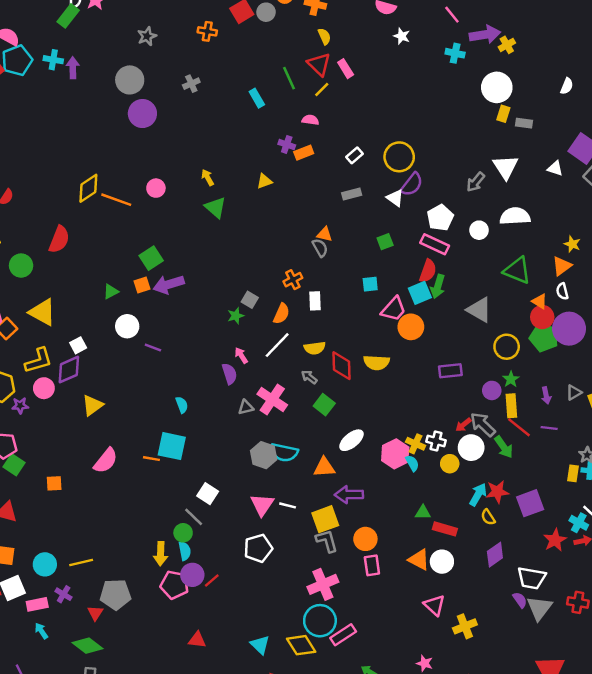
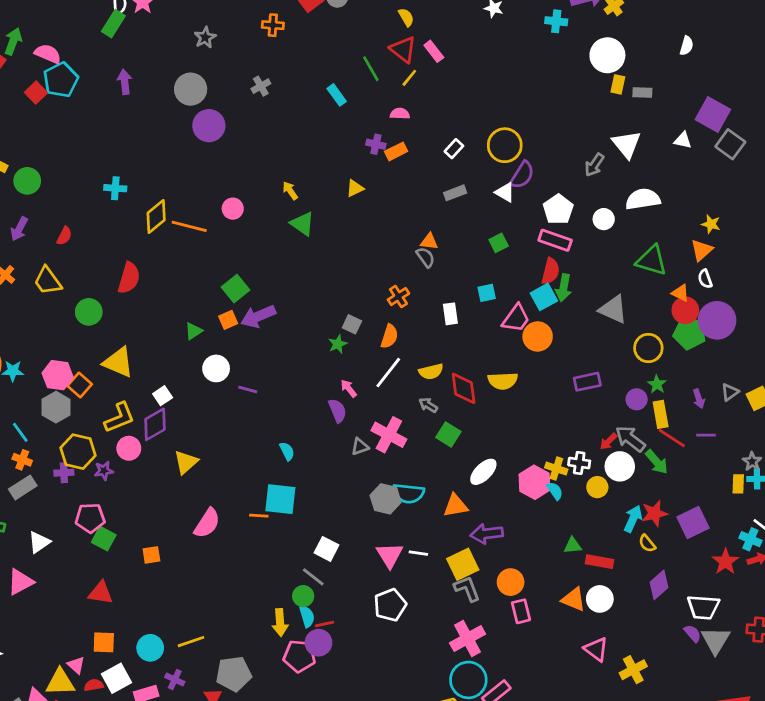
cyan cross: (53, 60) -> (115, 188), moved
white rectangle: (315, 301) -> (450, 314), moved
red line: (212, 581) -> (325, 624), moved, turned 35

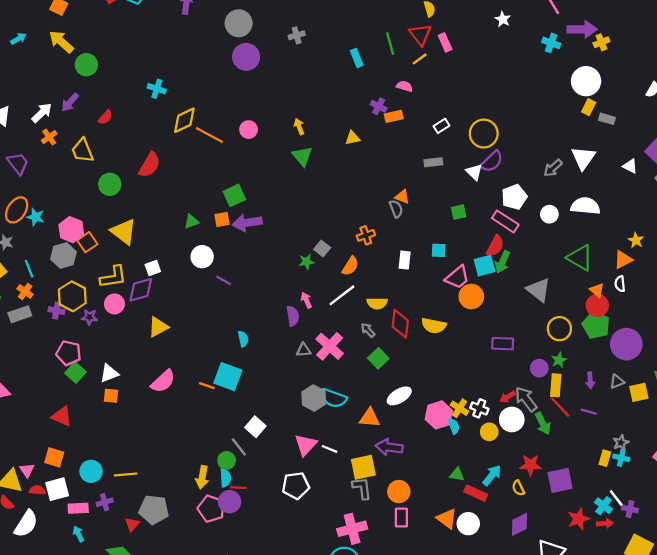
purple circle: (717, 320) -> (626, 344), moved
cyan arrow: (633, 519) -> (492, 475), moved
white triangle: (39, 542) -> (109, 373), moved
purple cross: (175, 679) -> (105, 502), turned 35

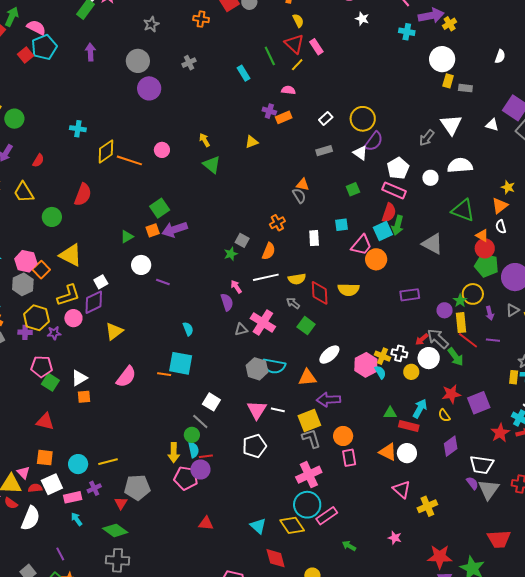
white line: (342, 295) -> (266, 277), turned 35
yellow circle: (559, 329) -> (473, 294), moved

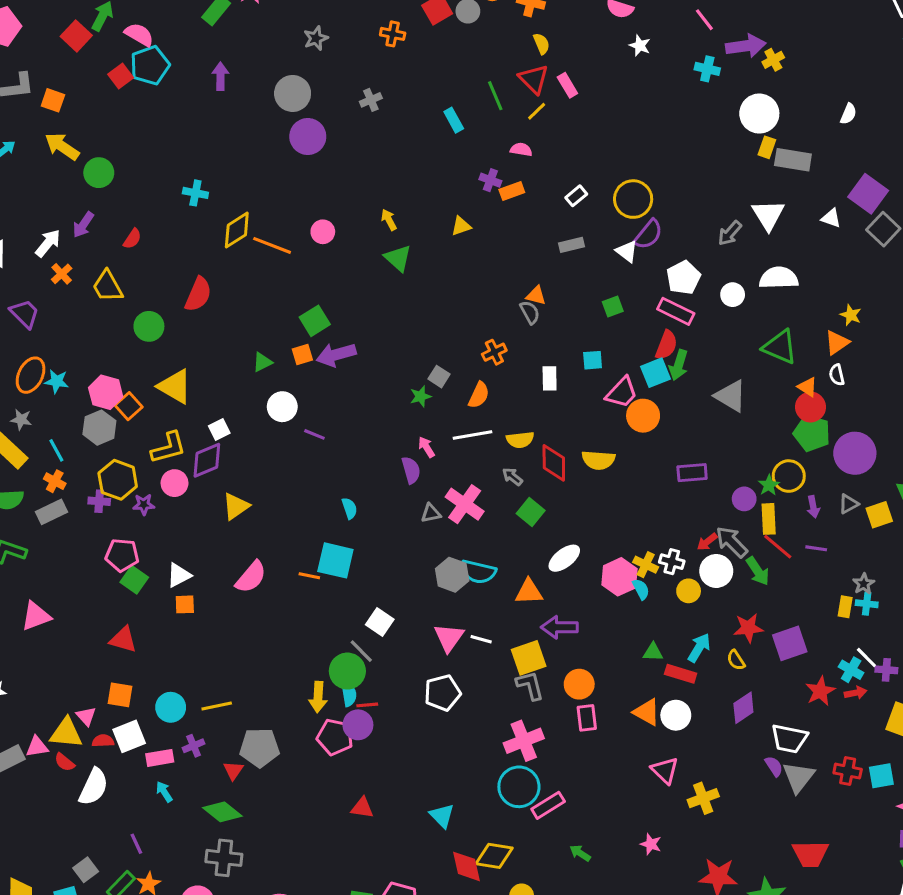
gray rectangle: (465, 88) -> (793, 160), size x1.6
green circle: (192, 435) -> (347, 671), size x1.5
yellow diamond: (292, 525) -> (494, 856), moved, turned -50

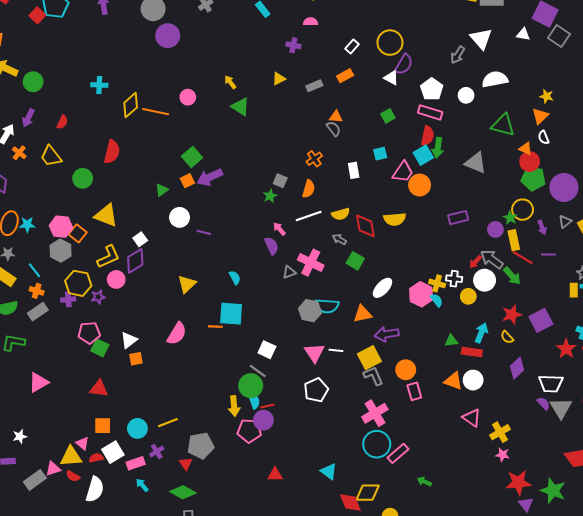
orange rectangle: (512, 191) -> (345, 76), moved
gray rectangle: (572, 245) -> (314, 86), moved
yellow triangle: (236, 506) -> (187, 284), moved
pink star: (651, 844) -> (502, 455), moved

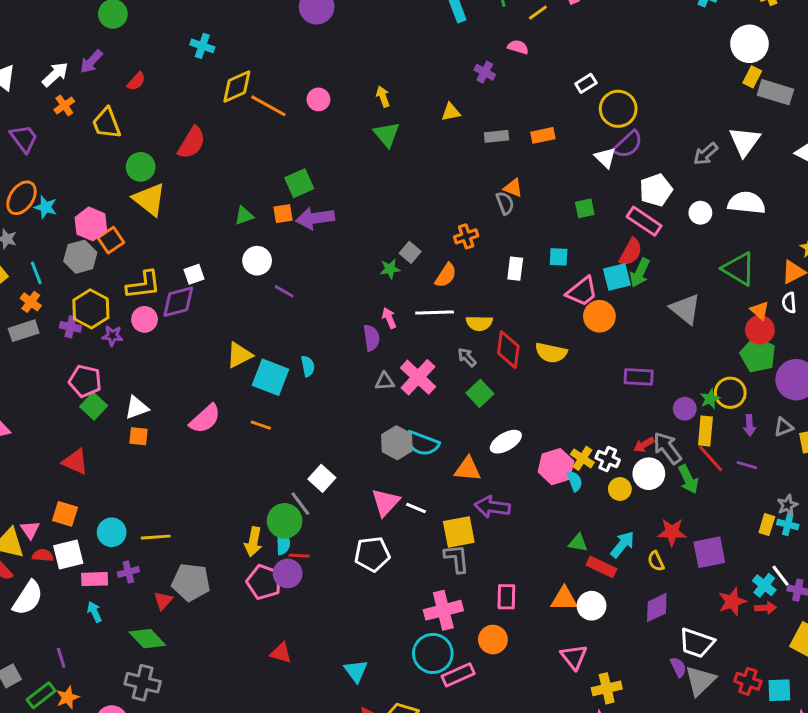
white rectangle: (352, 46) -> (586, 83), moved
yellow triangle: (106, 215) -> (149, 199), moved
cyan square: (231, 314) -> (270, 377), moved
orange circle: (406, 370) -> (493, 640), moved
orange triangle: (453, 381) -> (564, 599), turned -36

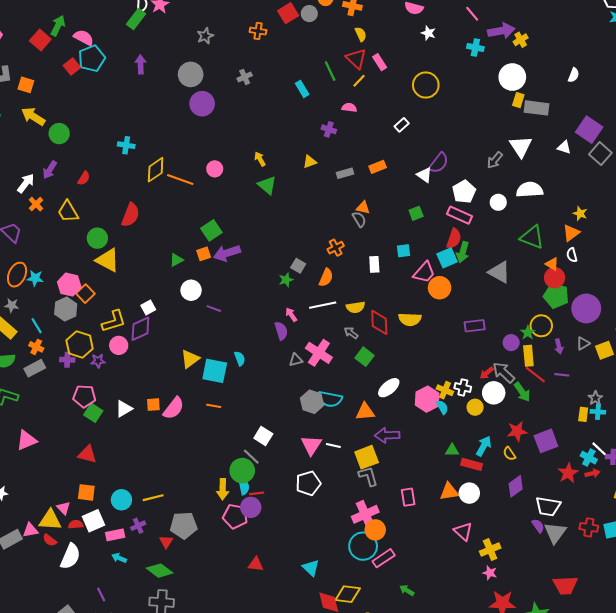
yellow circle: (618, 109) -> (426, 85), moved
orange square: (139, 436) -> (153, 405), moved
cyan arrow: (94, 612) -> (119, 558), turned -32
orange circle: (493, 640) -> (375, 530), moved

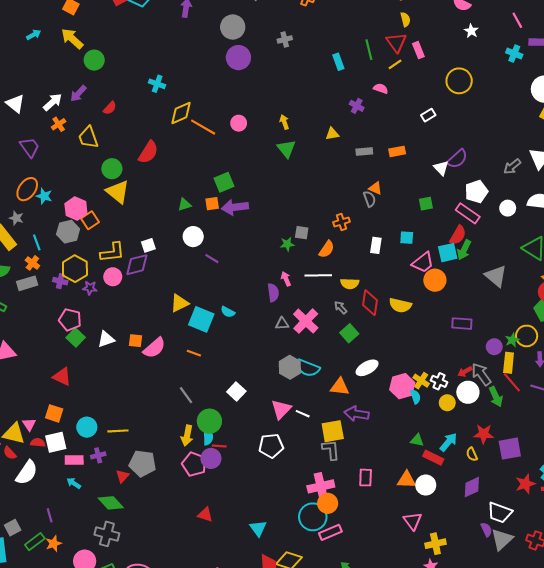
gray square: (298, 266) -> (302, 233), turned -32
cyan semicircle: (240, 359) -> (228, 312), turned 128
gray line: (251, 457) -> (186, 395), moved

